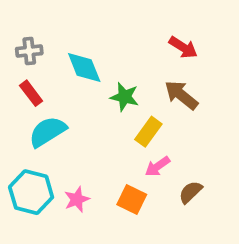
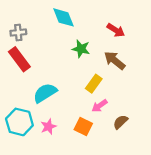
cyan diamond: (84, 68) -> (64, 17), moved
red rectangle: (31, 93) -> (19, 59), size x1.5
green star: (125, 97) -> (81, 49), moved
cyan semicircle: (48, 132) -> (45, 93), moved

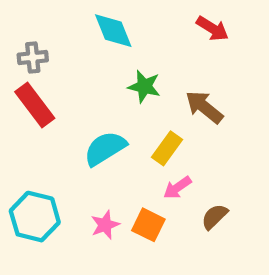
red arrow: (116, 30) -> (212, 29), moved
cyan semicircle: (45, 93) -> (105, 148), moved
pink star: (48, 127) -> (105, 225), moved

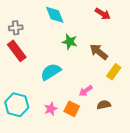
yellow rectangle: (167, 148) -> (114, 72), moved
brown semicircle: (215, 217) -> (104, 105), turned 32

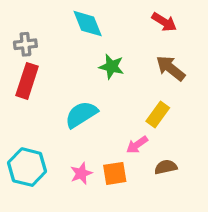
red rectangle: (17, 51) -> (27, 81), turned 55
brown arrow: (99, 52) -> (171, 68), moved
yellow rectangle: (114, 72) -> (158, 114), moved
orange square: (72, 109) -> (115, 173), turned -35

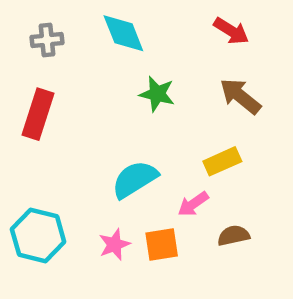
gray cross: (25, 44) -> (47, 40), moved
cyan semicircle: (81, 114) -> (135, 179), moved
yellow rectangle: (158, 114) -> (222, 161), turned 30

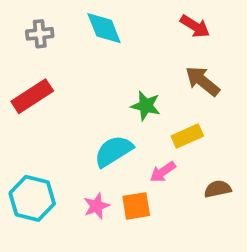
green star: (157, 94) -> (146, 106), moved
red rectangle: (38, 114) -> (32, 96), turned 39
brown semicircle: (234, 236) -> (218, 189), moved

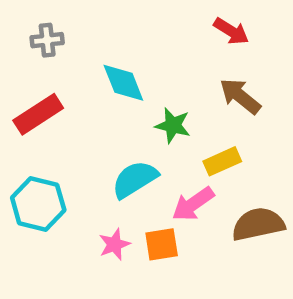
cyan diamond: (104, 28) -> (123, 83), moved
pink arrow: (163, 172) -> (193, 204), size x1.4
brown semicircle: (218, 189) -> (258, 224), size x1.6
cyan hexagon: (32, 198) -> (38, 204), moved

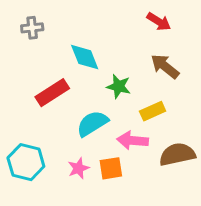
red rectangle: (38, 114) -> (52, 93), moved
cyan hexagon: (38, 204) -> (26, 162), moved
pink arrow: (193, 204) -> (133, 140), turned 40

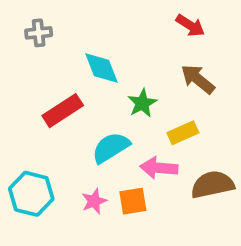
green star: (119, 86) -> (142, 103), turned 30

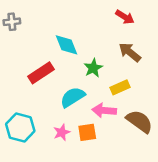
gray cross: (39, 33) -> (12, 22), moved
brown semicircle: (212, 185) -> (139, 121), turned 48

